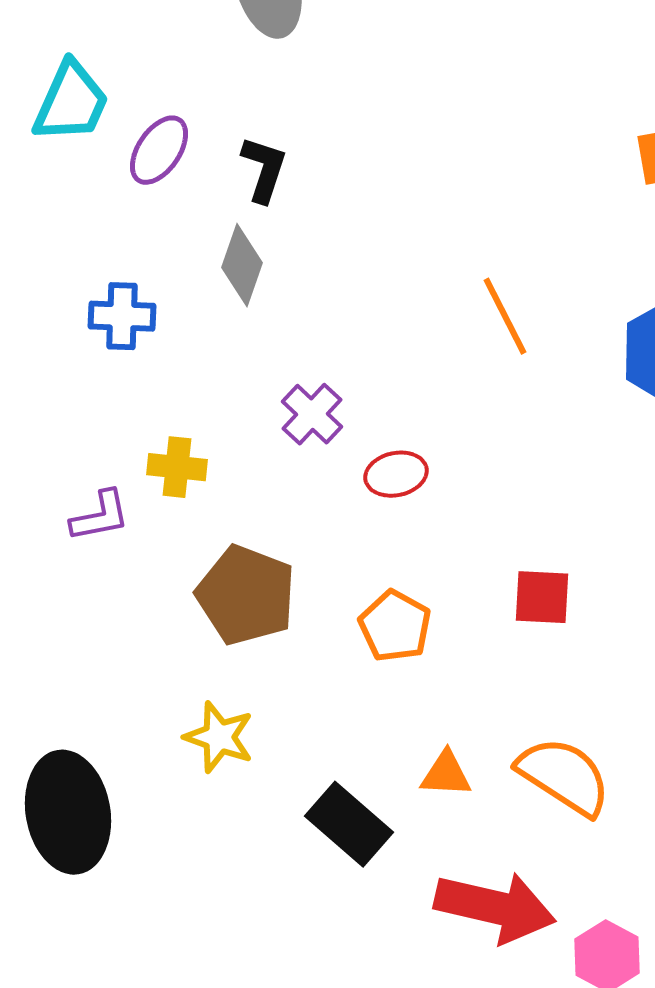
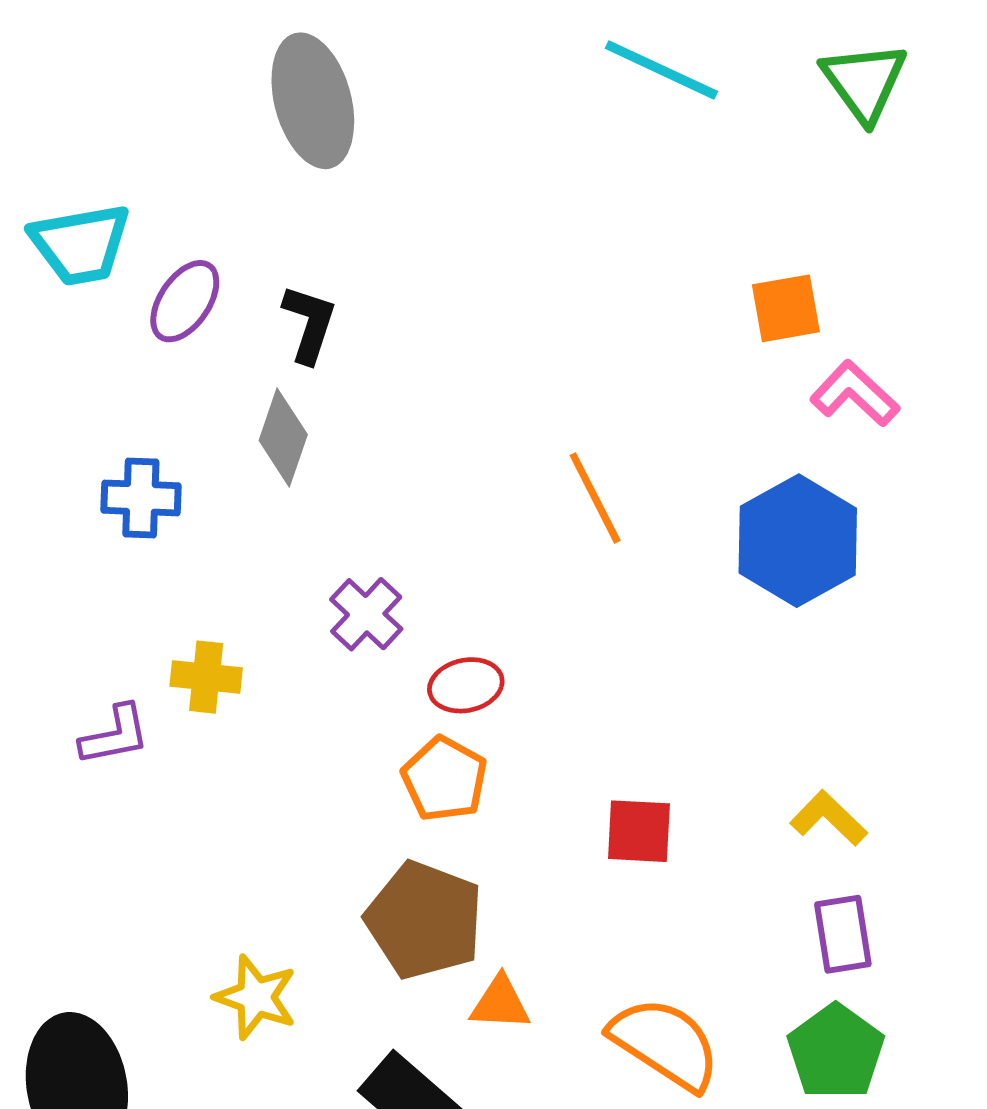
cyan trapezoid: (71, 102) -> (80, 244), turned 56
brown pentagon: (246, 595) -> (424, 920), moved
orange pentagon: (395, 626) -> (444, 779), moved
orange triangle: (446, 774) -> (500, 1003), moved

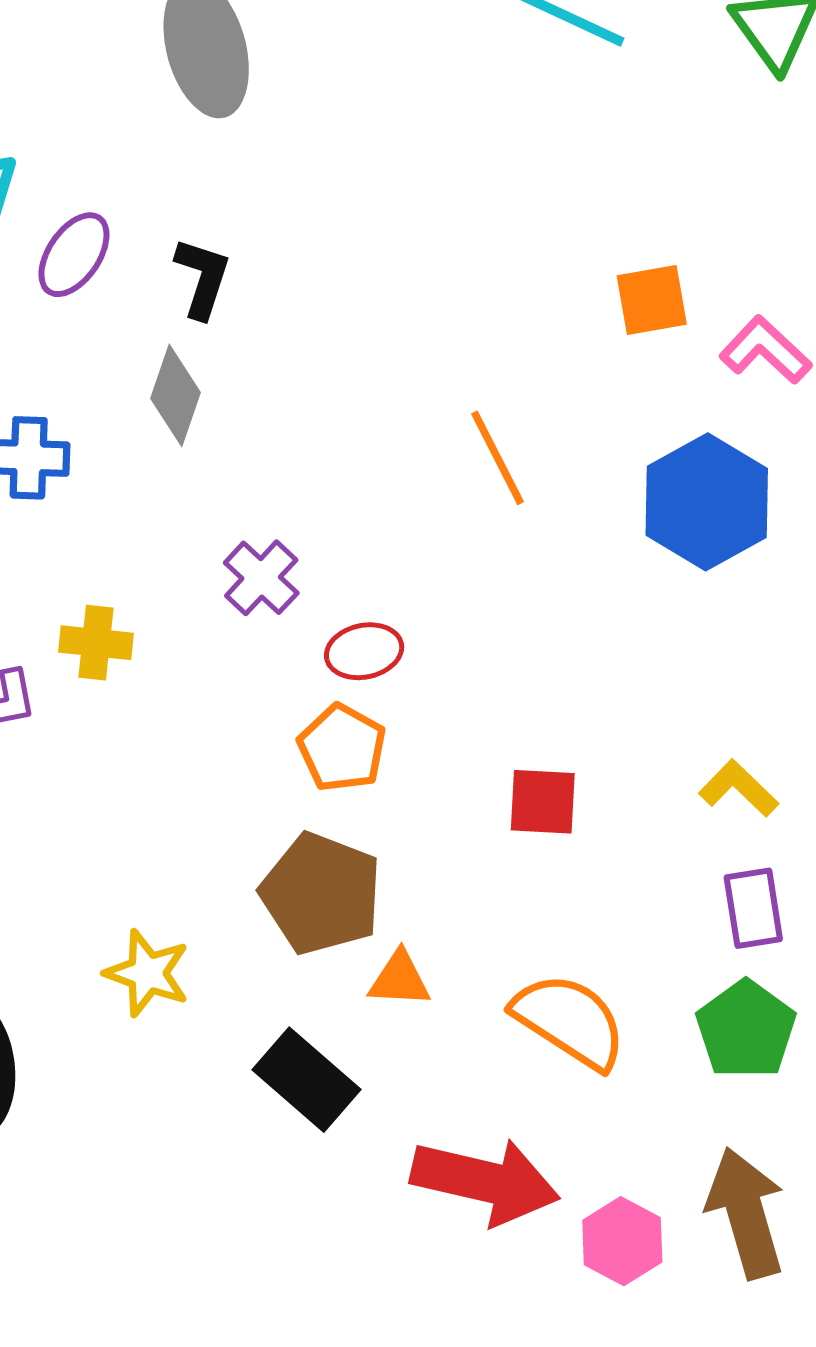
orange square: (786, 308) -> (652, 300), moved

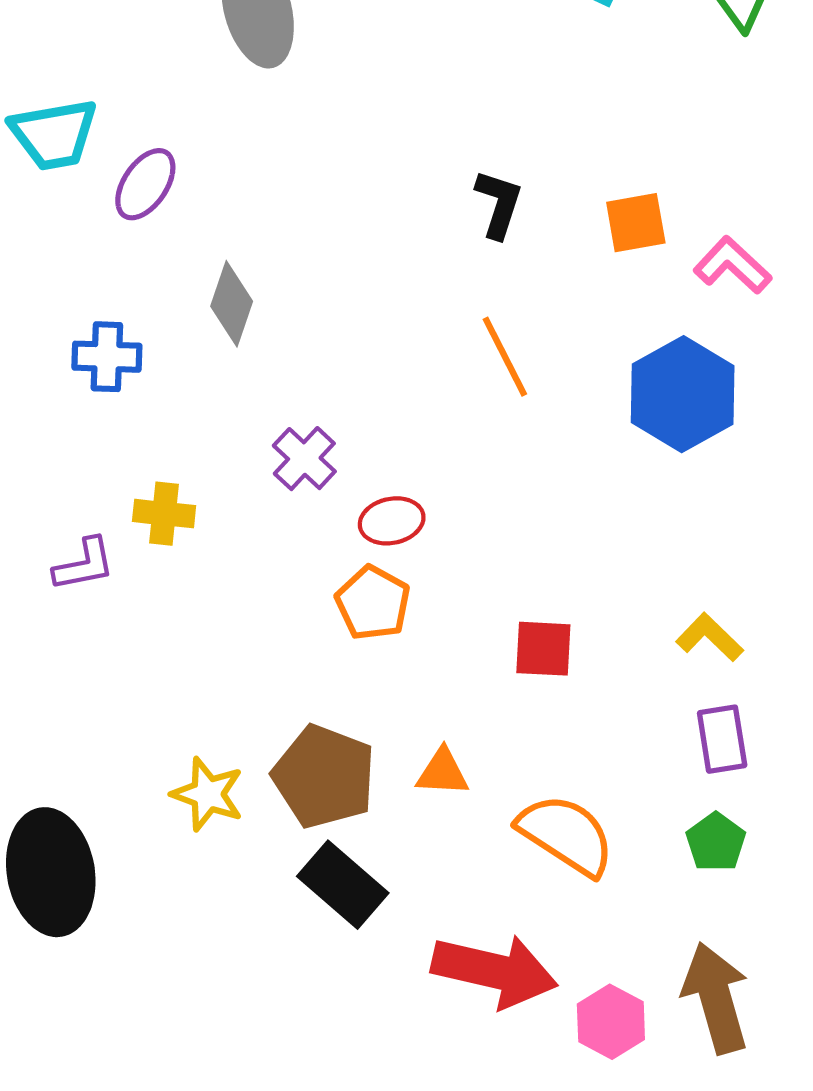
black L-shape: (202, 278) -> (499, 204), moved
brown pentagon: (321, 894) -> (324, 777), moved
orange triangle: (400, 979) -> (443, 772), moved
green pentagon: (746, 1029) -> (716, 842), size x0.7

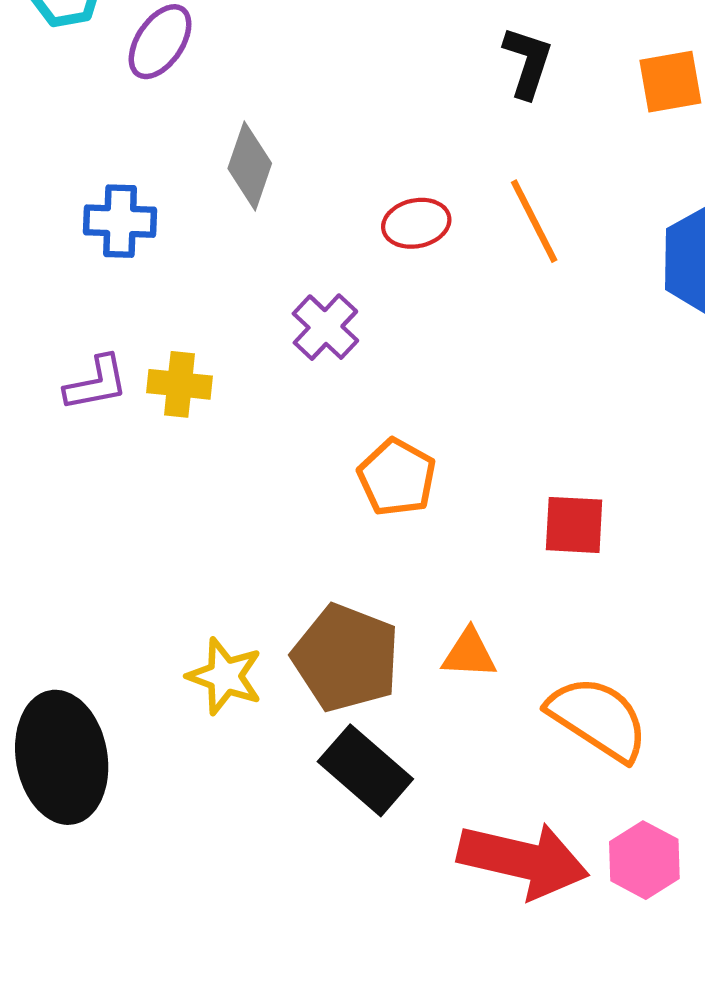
red ellipse: (392, 521) -> (416, 223), moved
purple L-shape: (84, 565) -> (96, 383), moved
pink hexagon: (611, 1022) -> (644, 860), moved

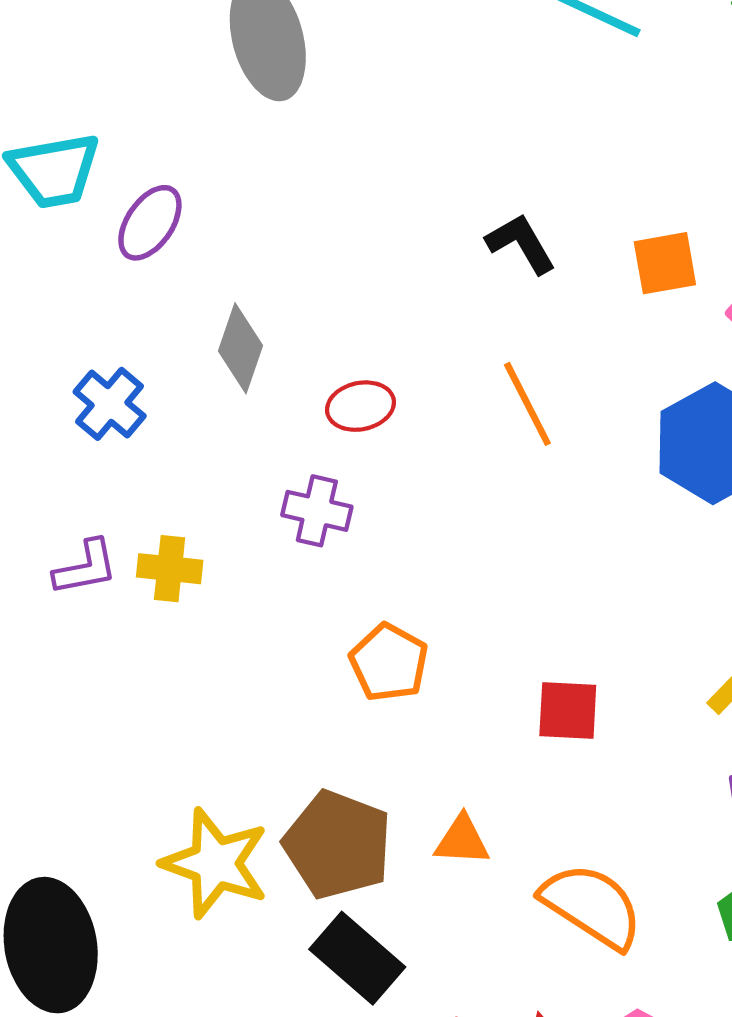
black L-shape: (528, 62) -> (521, 244), turned -48
blue cross: (120, 221) -> (110, 404), turned 38
red ellipse: (416, 223) -> (361, 406), moved
purple cross: (325, 327) -> (317, 511), turned -30
yellow star: (225, 676) -> (215, 863), size x1.4

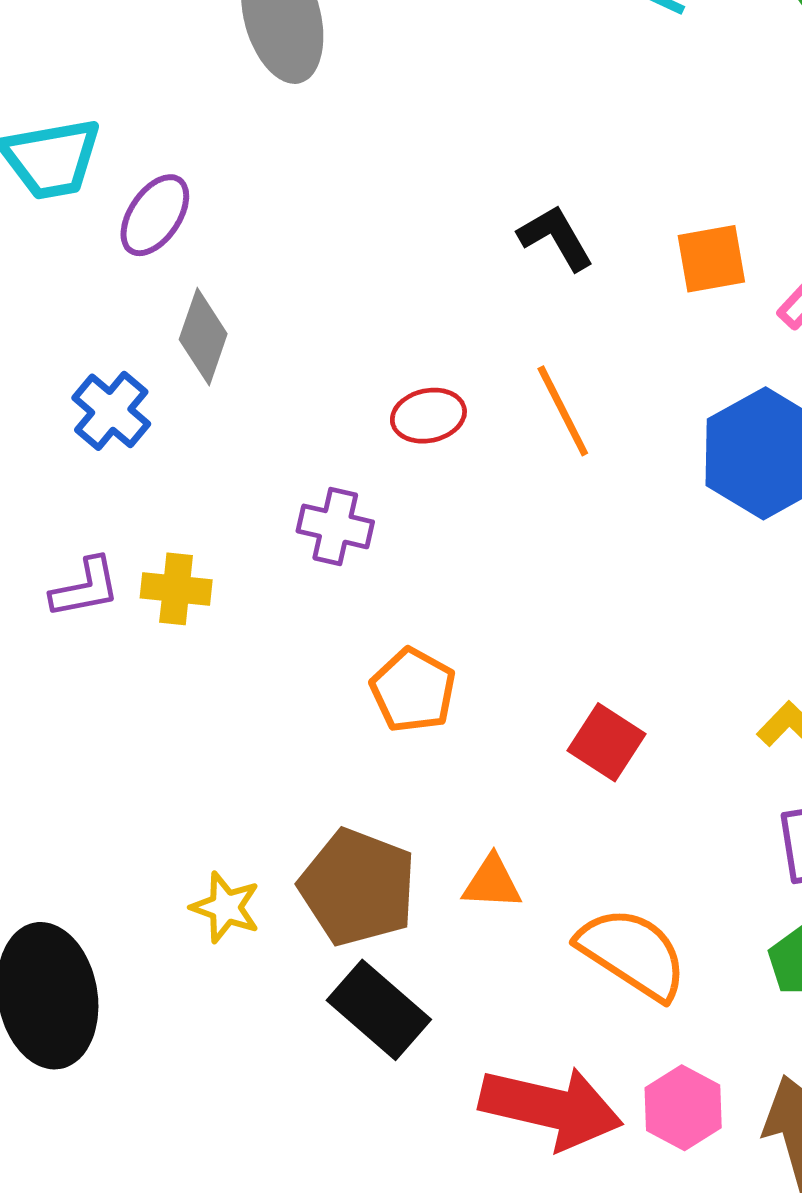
gray diamond: (240, 348) -> (203, 337), moved
red ellipse: (361, 406) -> (428, 416), moved
red square: (568, 711) -> (606, 742), turned 30
yellow star: (215, 863) -> (226, 907), size x0.6

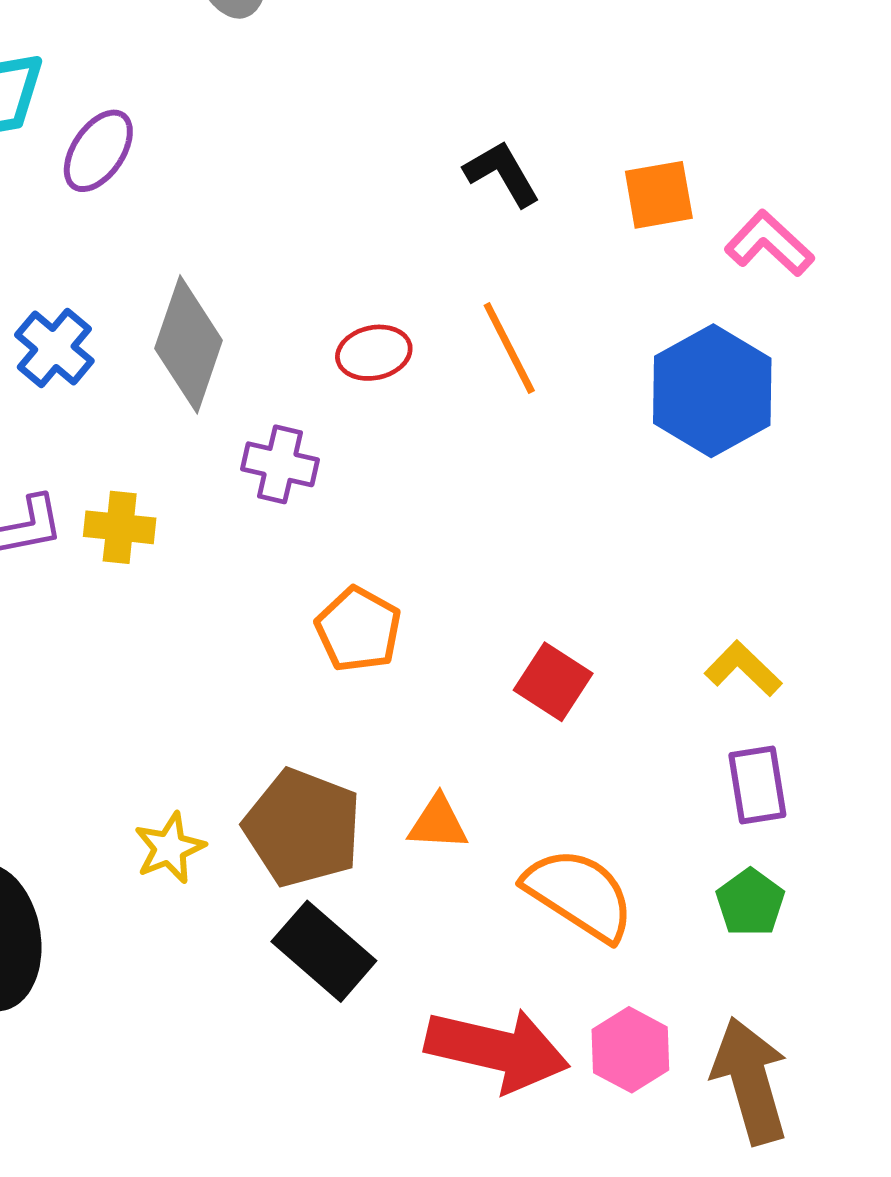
gray diamond: (203, 337) -> (189, 344), moved, size x1.4
yellow star: (226, 907) -> (170, 848), turned 30

